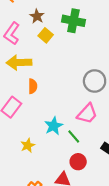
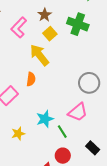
yellow arrow: (19, 63) -> (39, 55), moved, turned 45

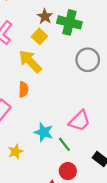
brown star: (45, 15) -> (45, 16), moved
gray circle: (89, 83) -> (88, 60), moved
cyan star: (45, 119) -> (44, 132), turned -30

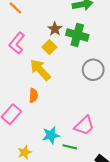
cyan star: (44, 132) -> (51, 135), turned -30
green line: (64, 144) -> (70, 147), turned -40

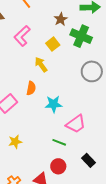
brown star: (55, 29) -> (61, 19), moved
yellow arrow: (40, 70) -> (41, 65), size x0.7
cyan star: (51, 135) -> (54, 104), moved

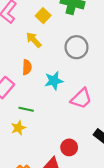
gray circle: (92, 71) -> (76, 47), moved
green line: (59, 142) -> (26, 109), moved

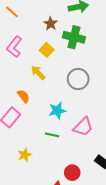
orange semicircle: (27, 67) -> (23, 96), moved, turned -40
green line: (26, 109) -> (52, 135), moved

